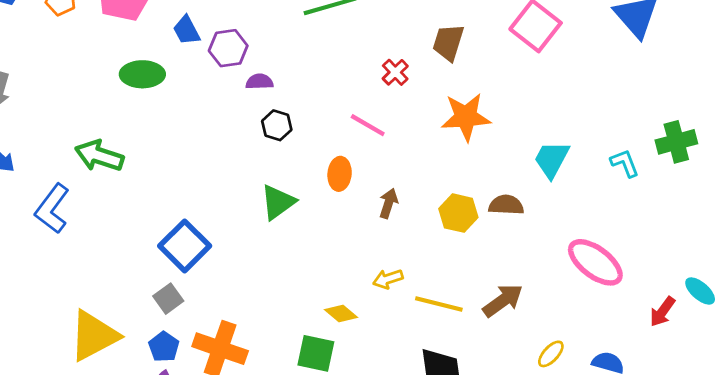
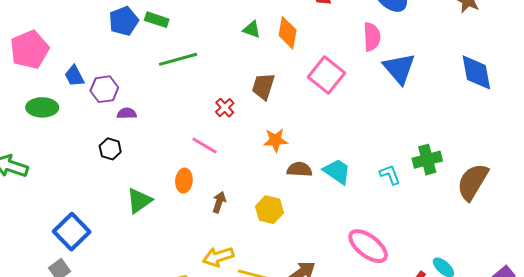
orange star: (466, 117) -> (275, 140), size x0.7
black hexagon: (277, 125) -> (110, 149), moved
cyan trapezoid: (552, 159) -> (337, 171), turned 96
brown semicircle: (506, 205) -> (299, 169), moved
yellow arrow: (388, 279) -> (218, 257), size x1.4

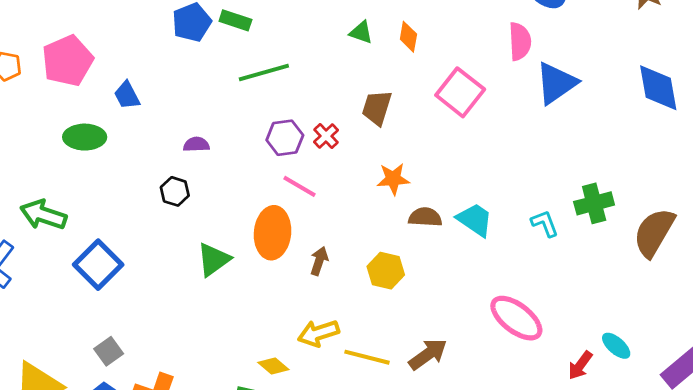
orange diamond: (288, 33) -> (408, 37), size x0.7
blue triangle: (399, 68) -> (556, 83), turned 36
purple hexagon: (104, 89) -> (285, 138), moved
orange ellipse: (184, 181) -> (273, 233), size x1.6
blue square: (72, 232) -> (98, 265), moved

